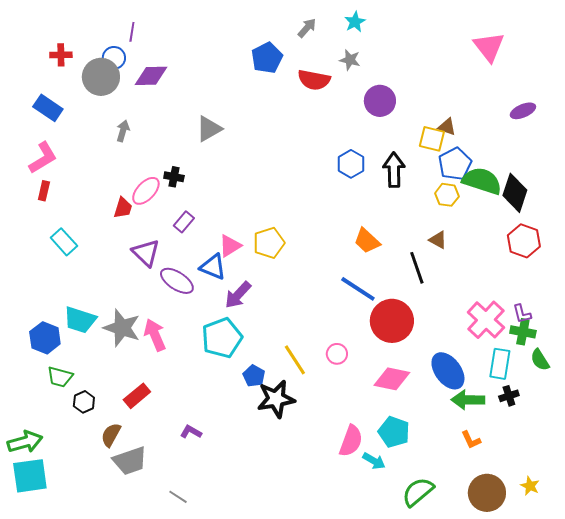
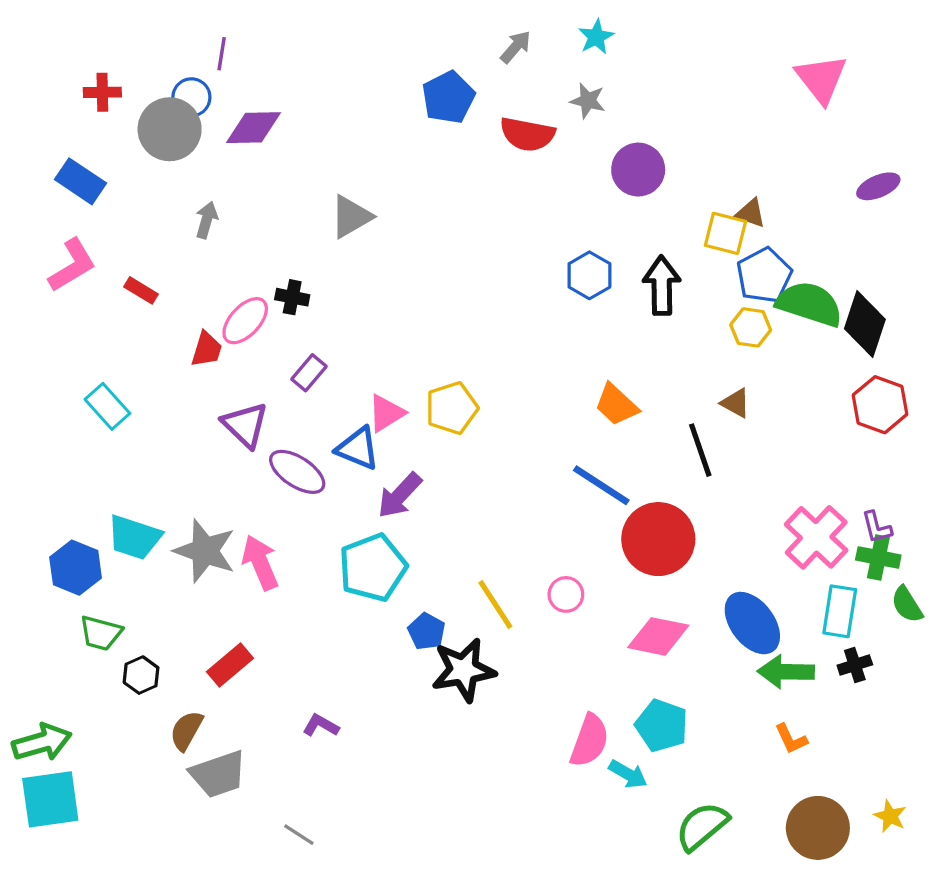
red rectangle: (44, 191) -> (141, 290), moved, turned -72

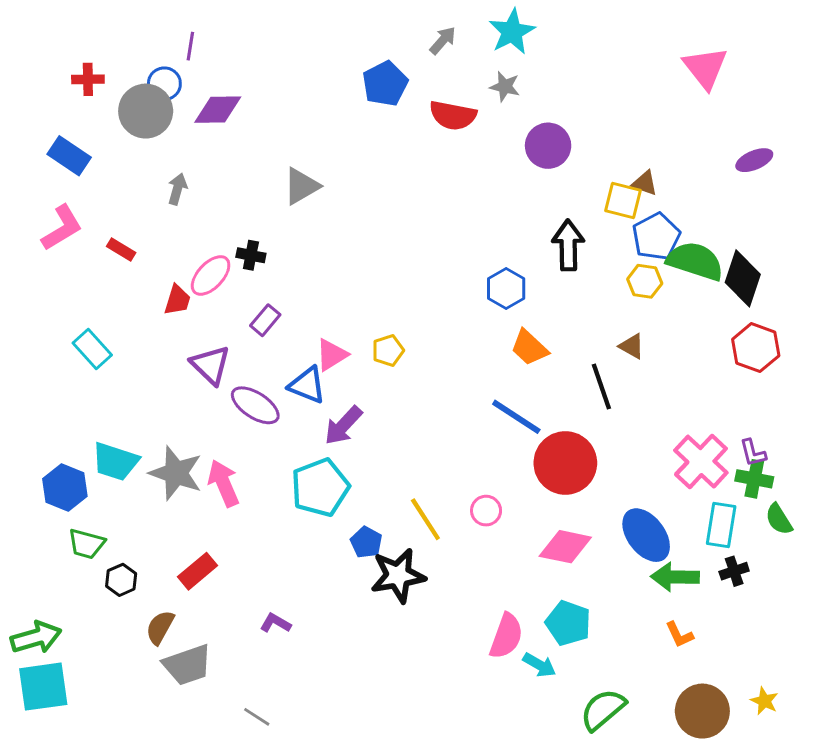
cyan star: (596, 37) -> (512, 32), size x1.5
blue hexagon: (589, 275) -> (506, 288), moved
yellow pentagon: (452, 408) -> (388, 350), size x0.7

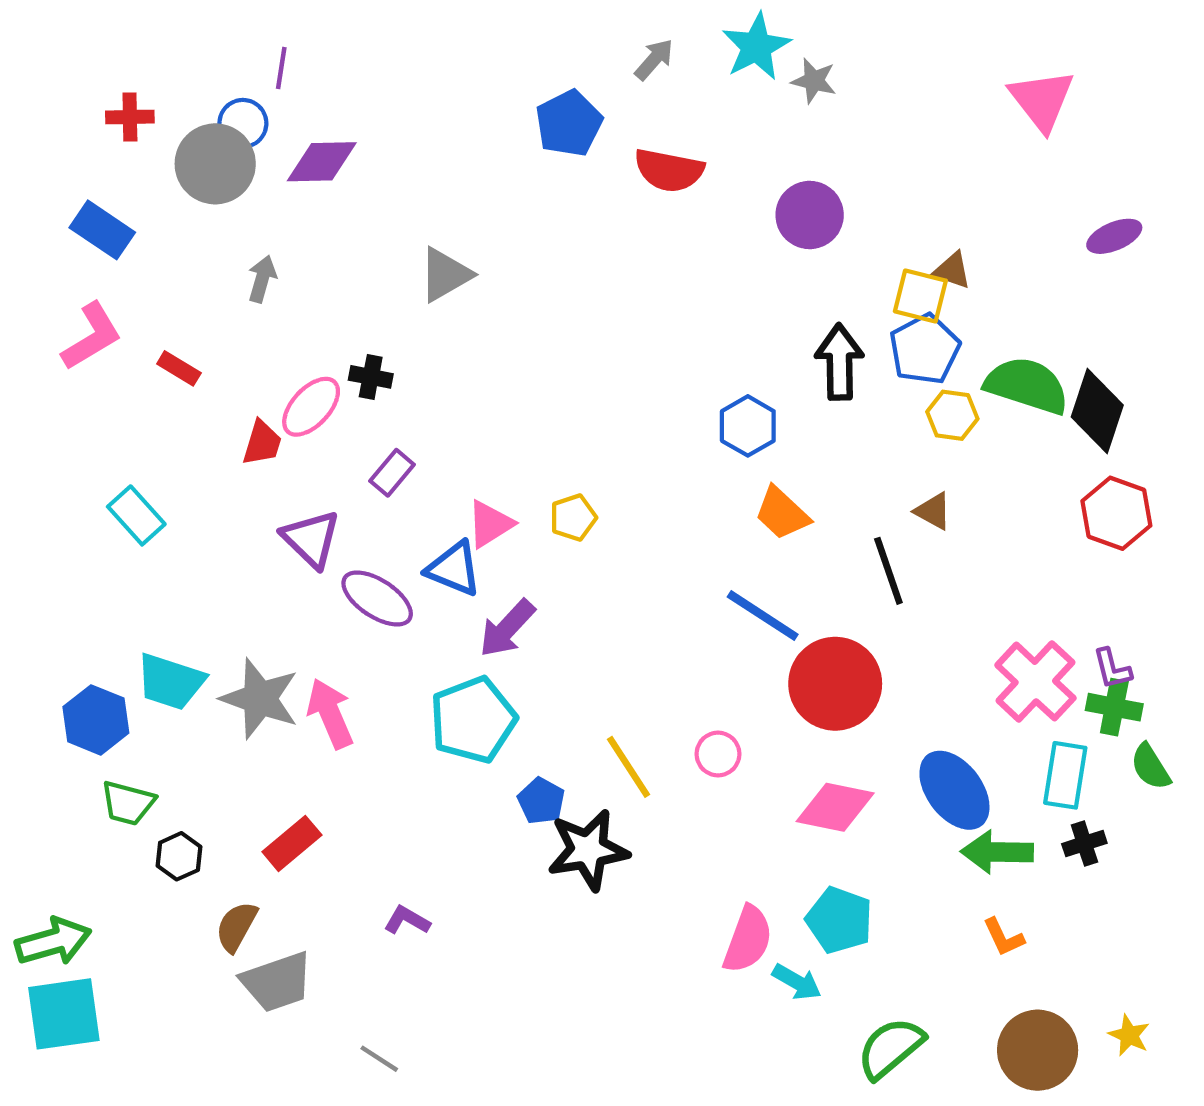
gray star: (505, 87) -> (814, 81), moved
blue pentagon: (656, 237) -> (925, 349), moved

